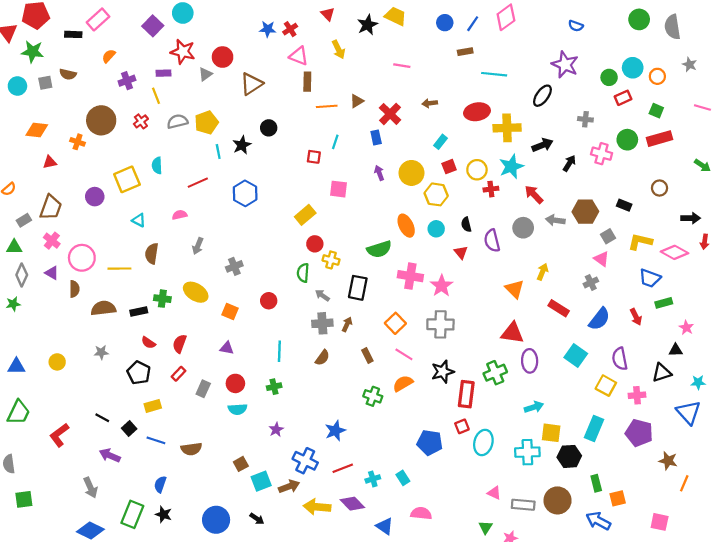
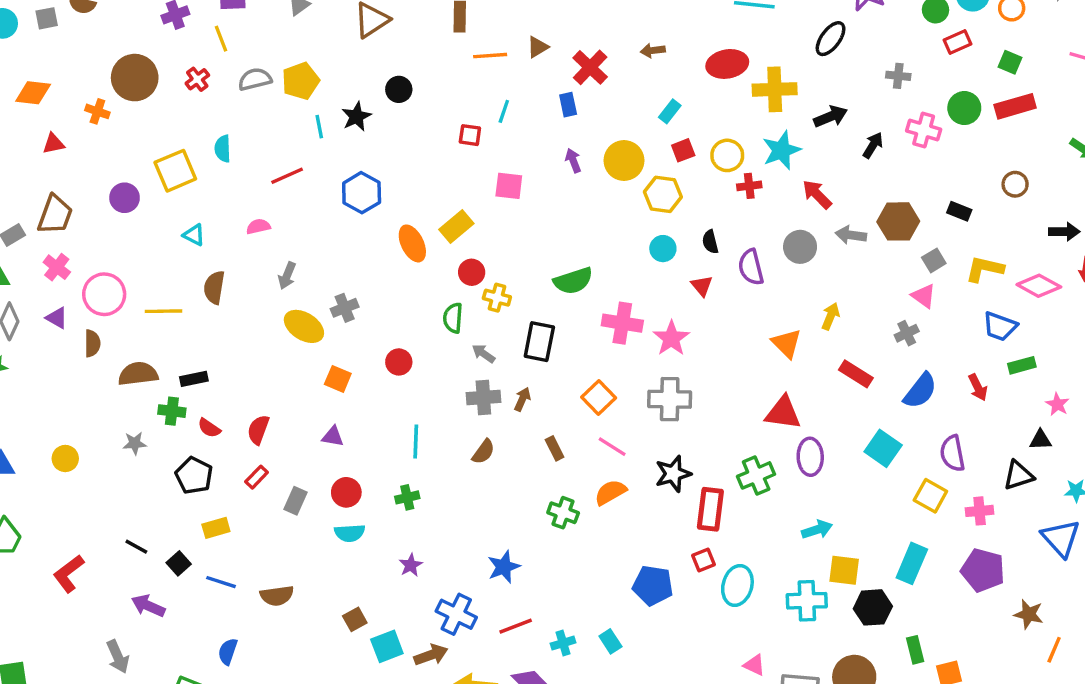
orange ellipse: (406, 226) -> (412, 243), moved
yellow ellipse: (196, 292) -> (304, 326), moved
green cross: (162, 299) -> (172, 411), moved

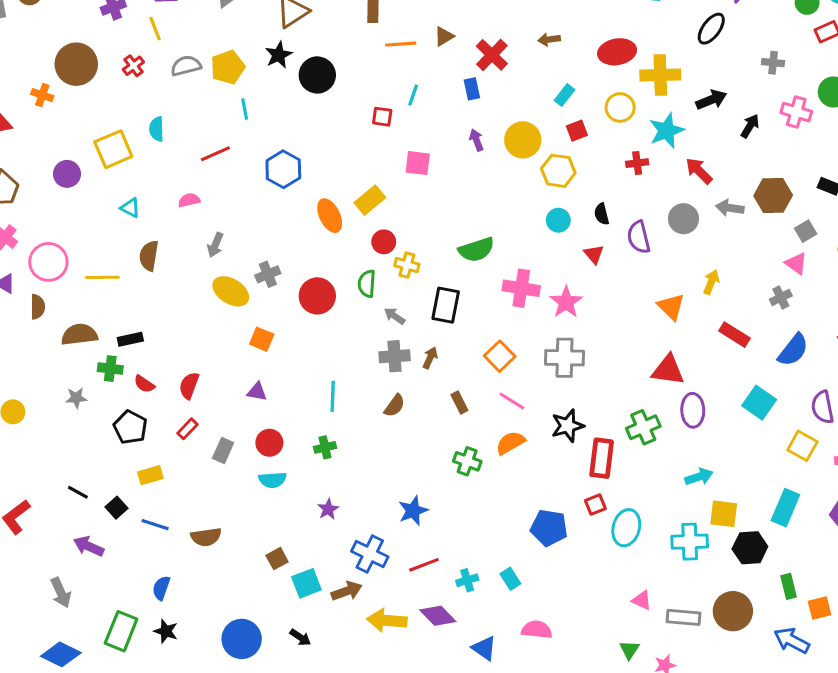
black circle: (399, 89) -> (317, 75), size x1.5
black star: (356, 116) -> (279, 55), moved
yellow circle: (727, 155) -> (620, 107), moved
red circle: (399, 362) -> (317, 296), moved, size x1.5

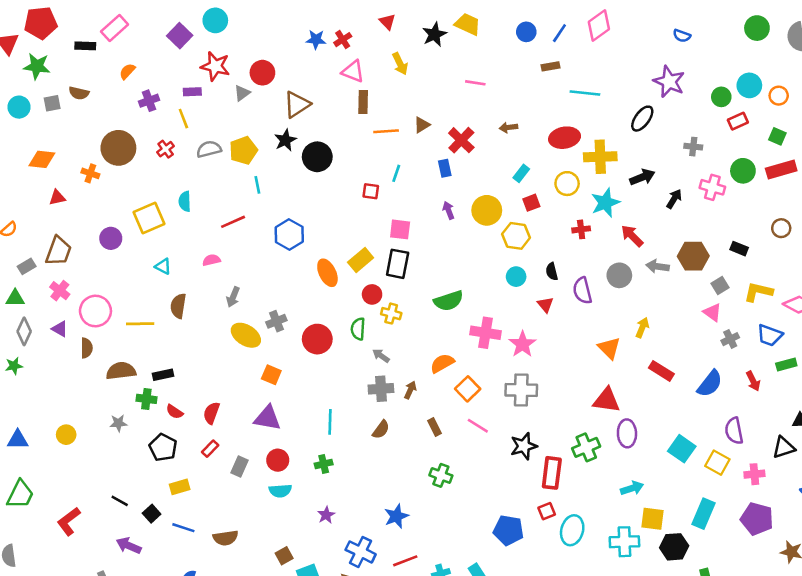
gray cross: (781, 297) -> (730, 339), moved
black rectangle: (446, 305) -> (398, 264), moved
purple triangle: (257, 392) -> (268, 418), size x1.6
cyan square: (759, 403) -> (682, 449), moved
orange semicircle: (510, 443) -> (442, 363), moved

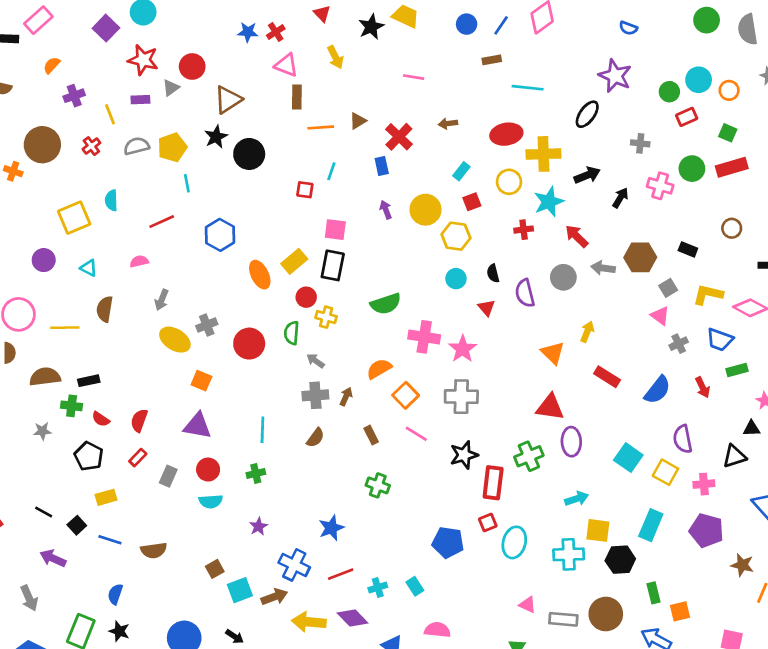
purple rectangle: (192, 92) -> (140, 100), moved
purple circle: (111, 238) -> (44, 260), moved

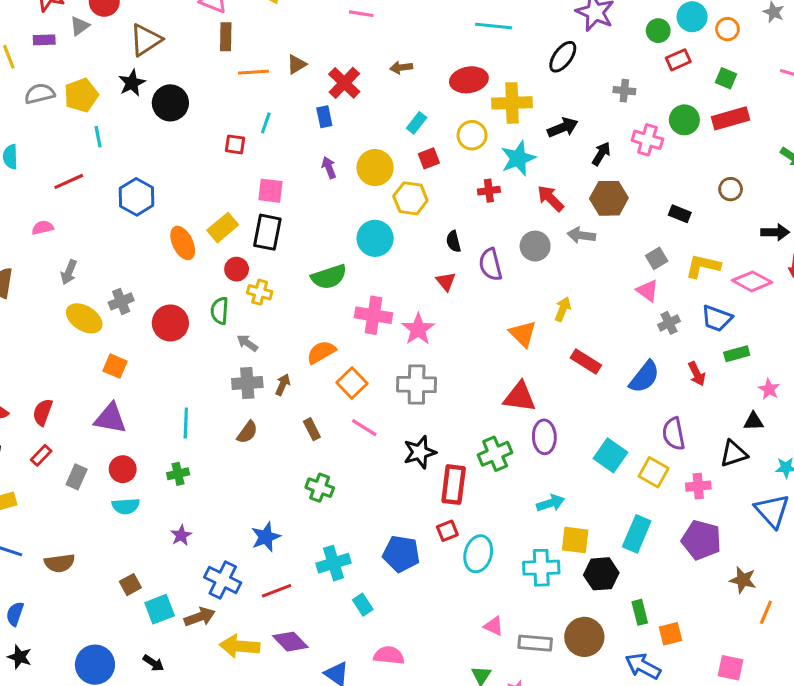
brown hexagon: (640, 257) -> (609, 198), moved
cyan circle: (456, 279) -> (375, 238), moved, size x1.5
cyan cross: (378, 587) -> (334, 563), moved, size x1.5

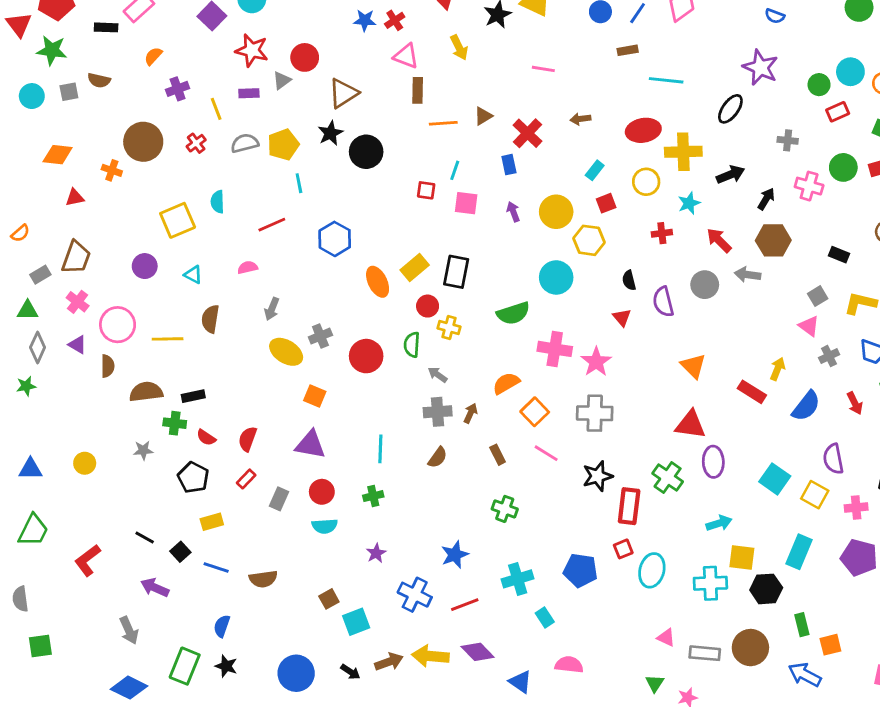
cyan star: (518, 158) -> (689, 203), size x0.7
pink square: (270, 191) -> (466, 203), moved
yellow arrow: (563, 309) -> (778, 369), moved
green cross: (495, 454) -> (668, 477), turned -32
brown arrow: (200, 617) -> (389, 662), moved

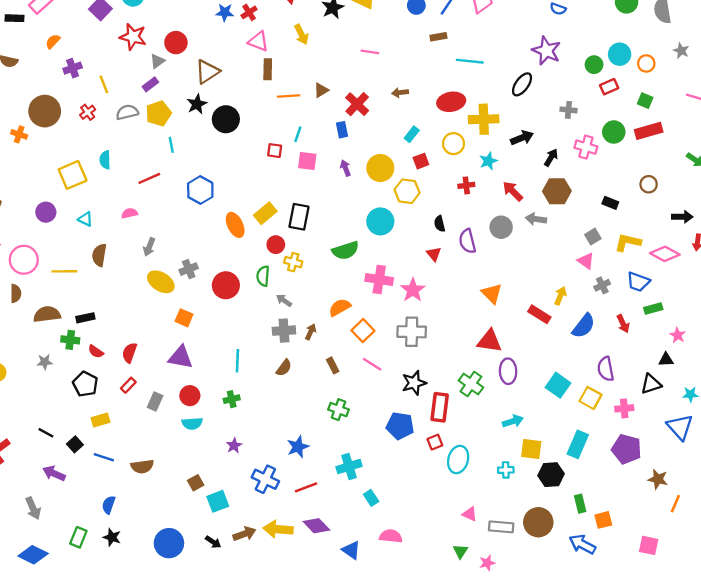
purple rectangle: (249, 93) -> (150, 84), moved, turned -35
blue pentagon: (580, 570) -> (400, 426), moved
cyan cross: (710, 583) -> (506, 470), size x0.6
green rectangle: (185, 666) -> (78, 537), size x0.7

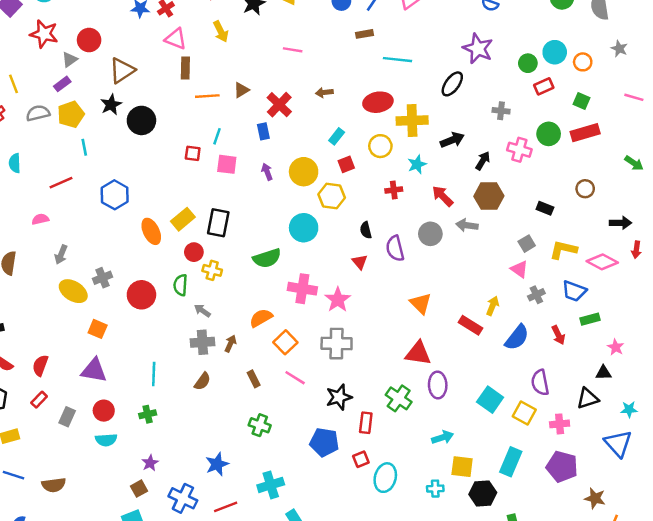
red rectangle: (440, 407) -> (366, 423), size x0.7
brown square: (196, 483) -> (139, 489), moved

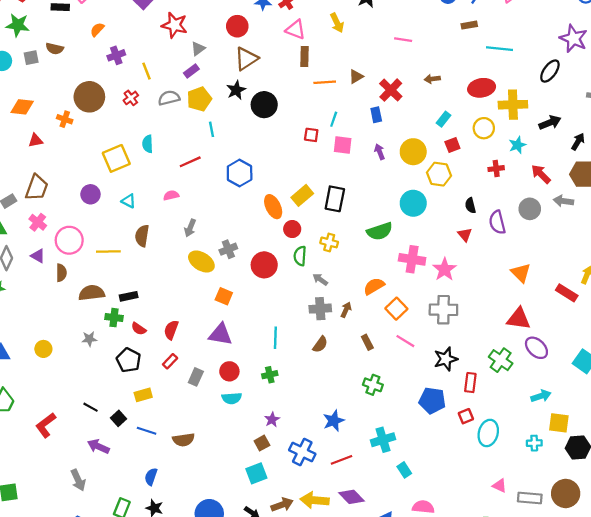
red circle: (89, 40) -> (237, 26), moved
red circle: (194, 252) -> (292, 229), moved
purple ellipse: (438, 385) -> (536, 348), turned -45

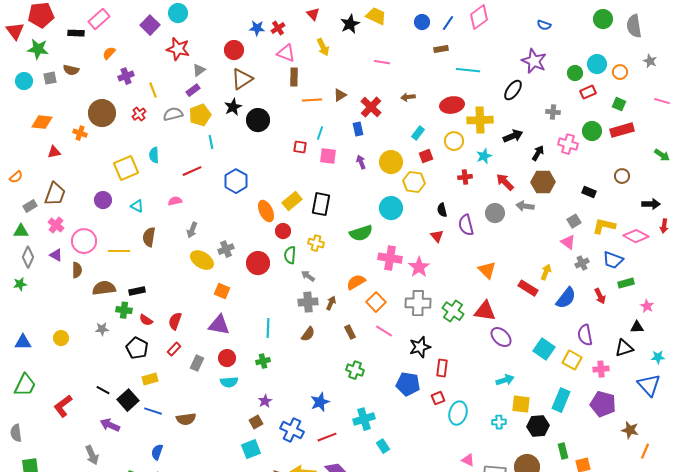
green cross: (501, 360) -> (453, 311), moved
black square: (118, 418) -> (128, 400), size x1.5

